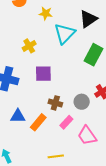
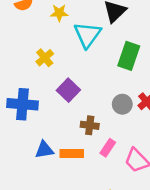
purple square: (43, 74) -> (68, 90), turned -36
gray circle: (82, 102) -> (122, 104), moved
orange rectangle: (38, 122) -> (72, 154), turned 60

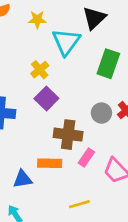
yellow cross: (45, 58) -> (40, 70), moved
brown cross: (90, 125) -> (68, 135), size x1.5
blue triangle: (44, 150) -> (23, 179), moved

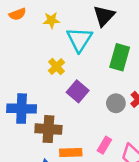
purple square: (46, 98) -> (78, 91), moved
brown cross: (68, 135) -> (48, 129), moved

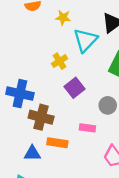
pink rectangle: (104, 145) -> (87, 128), moved, turned 56

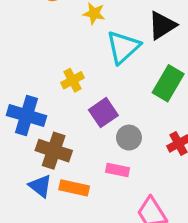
yellow cross: (59, 61) -> (73, 80), moved
gray circle: (108, 105) -> (129, 138), moved
blue triangle: (32, 153) -> (40, 186), moved, turned 36

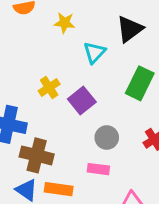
cyan triangle: (123, 47) -> (94, 53), size x0.7
purple square: (103, 113) -> (82, 101), moved

